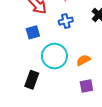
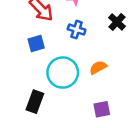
blue cross: (66, 21) -> (77, 30), turned 32
orange semicircle: (83, 60) -> (98, 67), moved

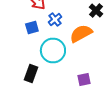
blue cross: (77, 30) -> (55, 20), moved, turned 32
orange semicircle: (98, 67) -> (81, 34), moved, size x1.6

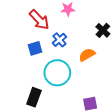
orange semicircle: (81, 34) -> (87, 55), size x0.7

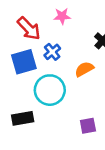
blue square: (35, 48) -> (24, 62), size x1.5
black rectangle: (34, 97) -> (23, 118), turned 60

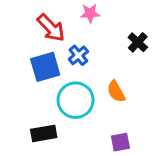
orange semicircle: (84, 69) -> (116, 91), moved, turned -90

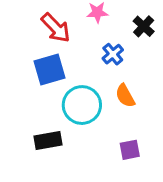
black cross: (138, 42) -> (144, 26), moved
blue cross: (78, 55) -> (113, 54), moved

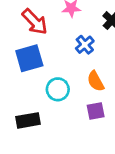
cyan circle: (82, 105) -> (58, 89), size x0.7
purple square: (130, 150) -> (96, 111), moved

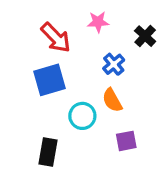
orange semicircle: (96, 81) -> (112, 100), moved
black rectangle: (28, 120) -> (48, 152), turned -70

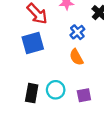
cyan circle: (82, 116) -> (56, 90), moved
purple square: (126, 141) -> (84, 95), moved

